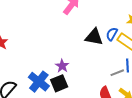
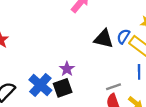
gray line: (117, 73) -> (113, 87), moved

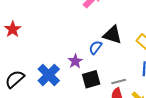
blue semicircle: (123, 36) -> (95, 47), moved
black square: (63, 88) -> (91, 79), moved

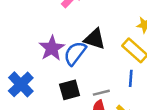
blue semicircle: (95, 47) -> (75, 53), size x1.5
purple star: (75, 61) -> (52, 48), moved, size x1.5

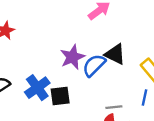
black square: (70, 90) -> (60, 96), moved

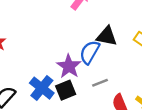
purple star: (72, 57) -> (69, 66), moved
gray line: (114, 107) -> (100, 83), moved

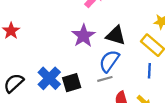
blue semicircle: (90, 52) -> (109, 61), moved
purple star: (69, 66) -> (83, 36), moved

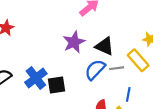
blue line: (149, 71) -> (128, 94), moved
gray line: (105, 79) -> (117, 68), moved

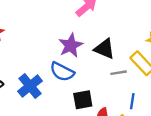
blue semicircle: (95, 70) -> (62, 72), moved, turned -105
black square: (56, 85) -> (83, 100), moved

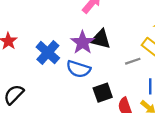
black triangle: (104, 49) -> (101, 39), moved
blue cross: (30, 86) -> (48, 53), moved

